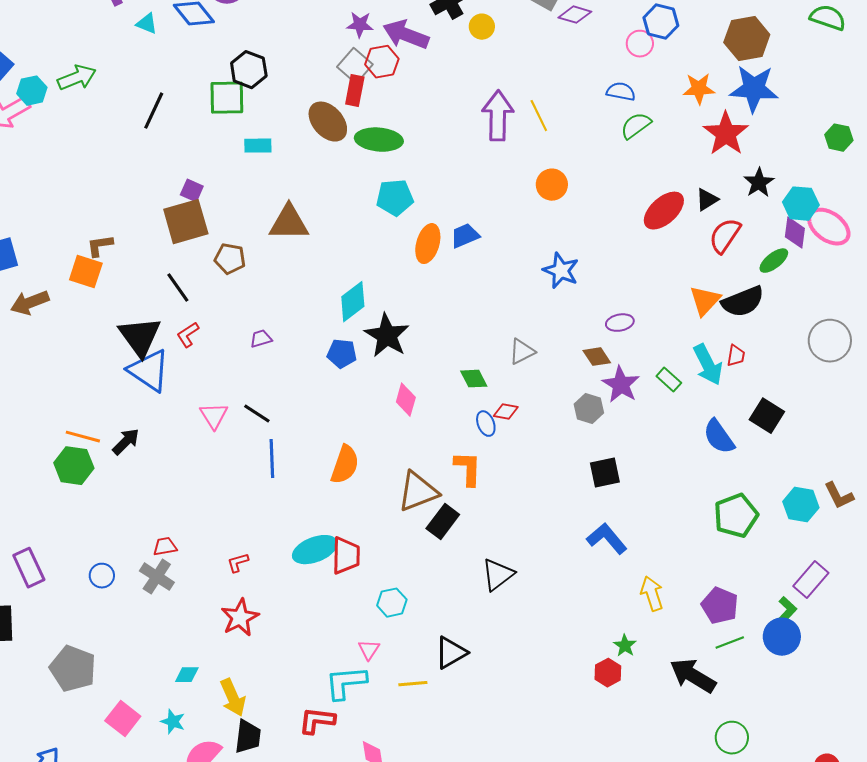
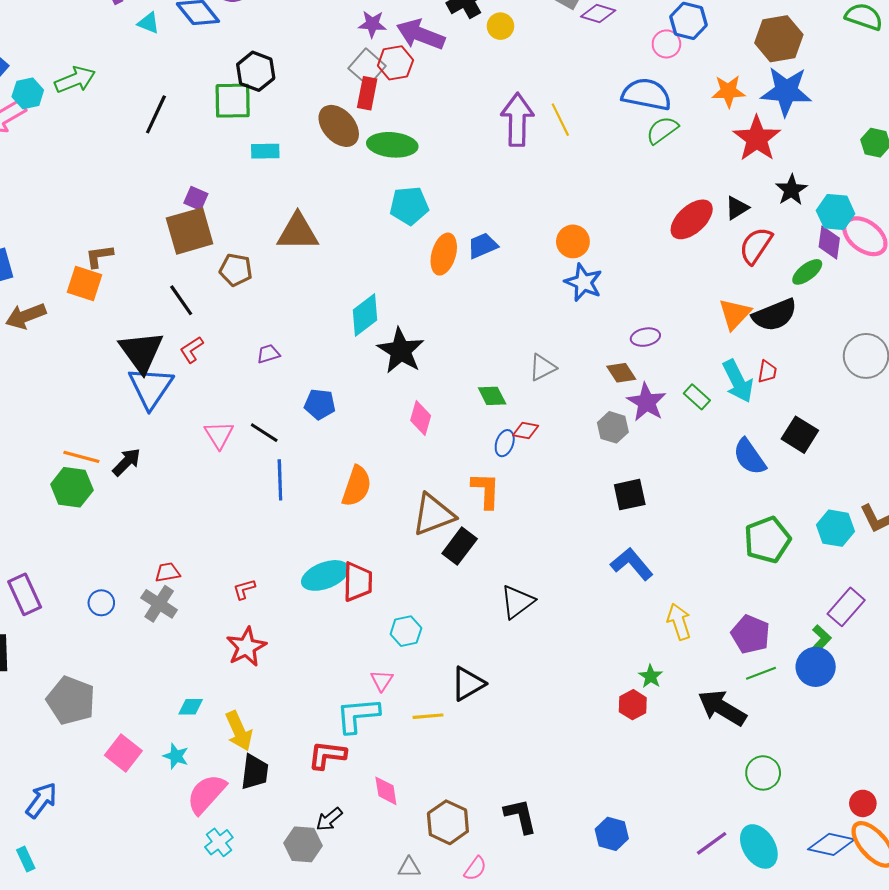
blue semicircle: (621, 92) -> (646, 94), size x1.6
orange circle: (552, 185) -> (573, 241), moved
blue pentagon: (342, 354) -> (320, 404), moved
blue triangle: (149, 371) -> (151, 387), turned 30
blue ellipse: (486, 424) -> (505, 443), turned 40

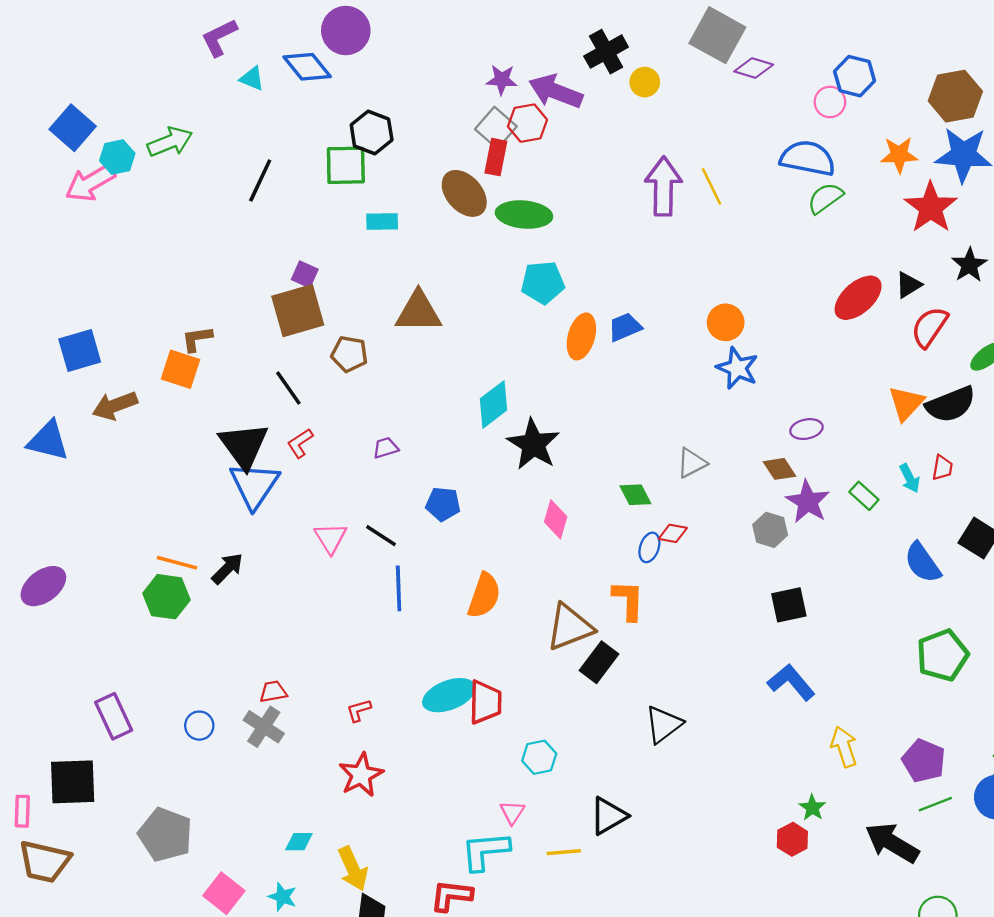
cyan arrow: (738, 381) -> (910, 478), size x0.6

